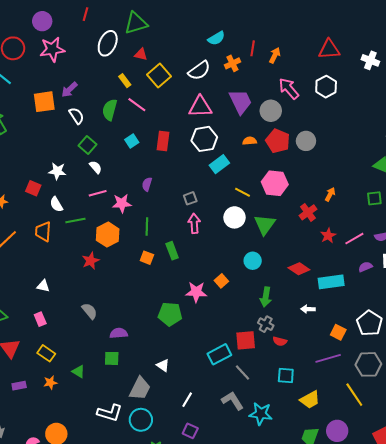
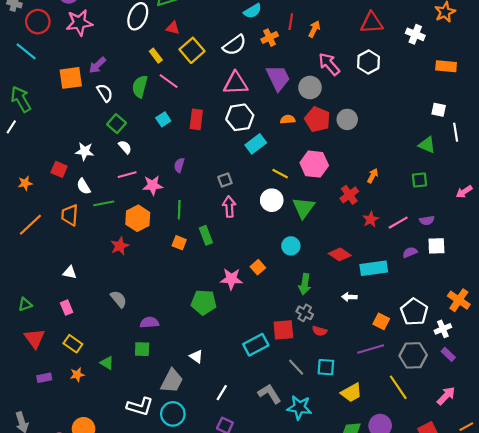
gray line: (243, 372) -> (296, 367), moved

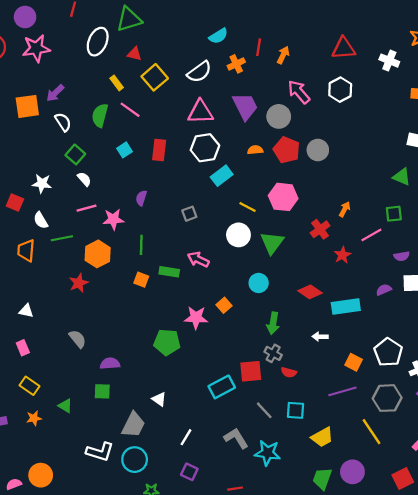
pink arrow: (229, 207) -> (198, 260), moved, turned -60
pink line: (398, 223) -> (371, 235), moved
green rectangle: (206, 235) -> (169, 272), turned -60

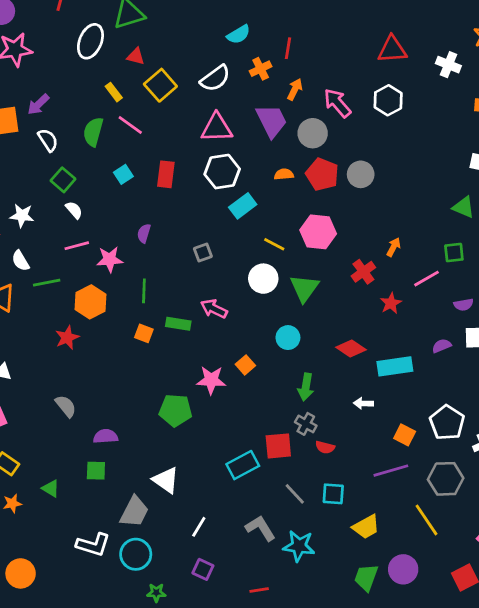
orange arrow: (283, 55) -> (295, 89), moved
white triangle: (159, 399) -> (166, 480), size x1.5

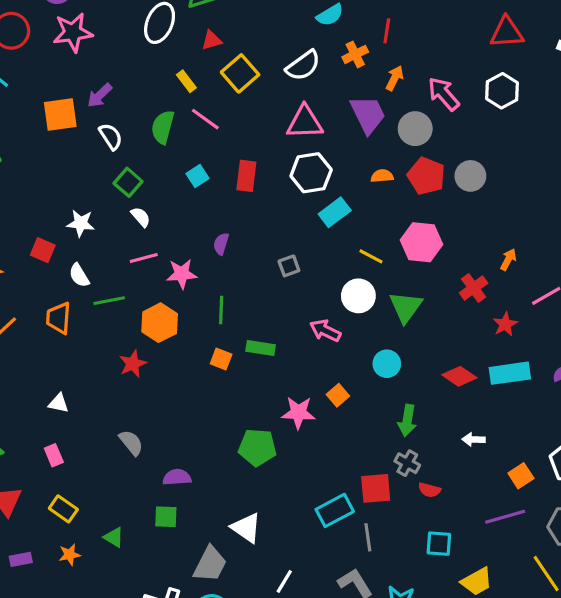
red triangle: (136, 56) -> (212, 40), turned -30
pink arrow: (214, 309) -> (325, 331), moved
cyan rectangle: (395, 366) -> (510, 373), moved
orange square: (405, 435) -> (521, 476), turned 30
gray line: (295, 494) -> (368, 537), moved, turned 35

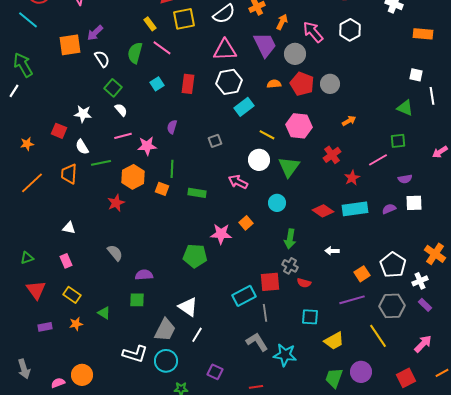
yellow square: (240, 73) -> (184, 19), turned 30
orange arrow: (508, 260) -> (349, 121), moved, turned 32
orange square: (221, 359) -> (162, 189), moved
white line: (284, 581) -> (197, 335), moved

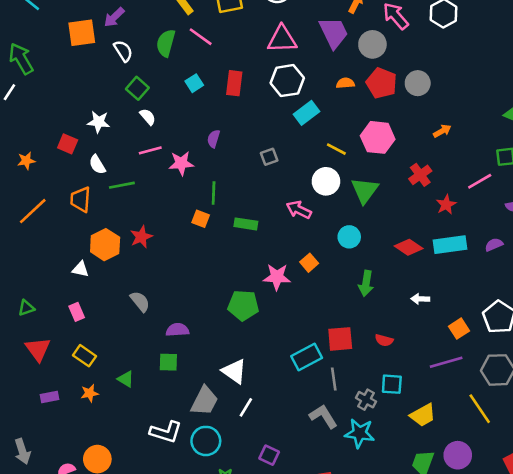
orange hexagon: (133, 177) -> (105, 245), moved
gray cross: (290, 266) -> (366, 400), moved

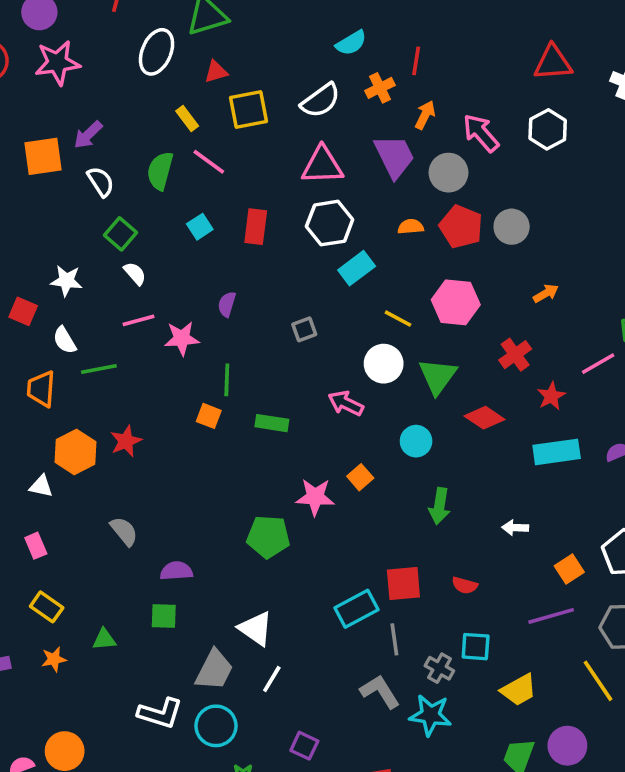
red diamond: (409, 247) -> (485, 418), moved
green triangle: (126, 379) -> (104, 639), turned -36

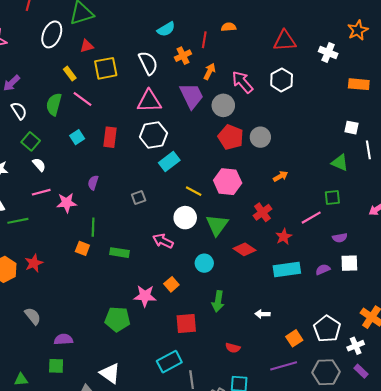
white semicircle: (321, 101) -> (148, 63), turned -80
orange semicircle: (411, 227) -> (229, 27), moved
red square: (403, 584) -> (186, 323), moved

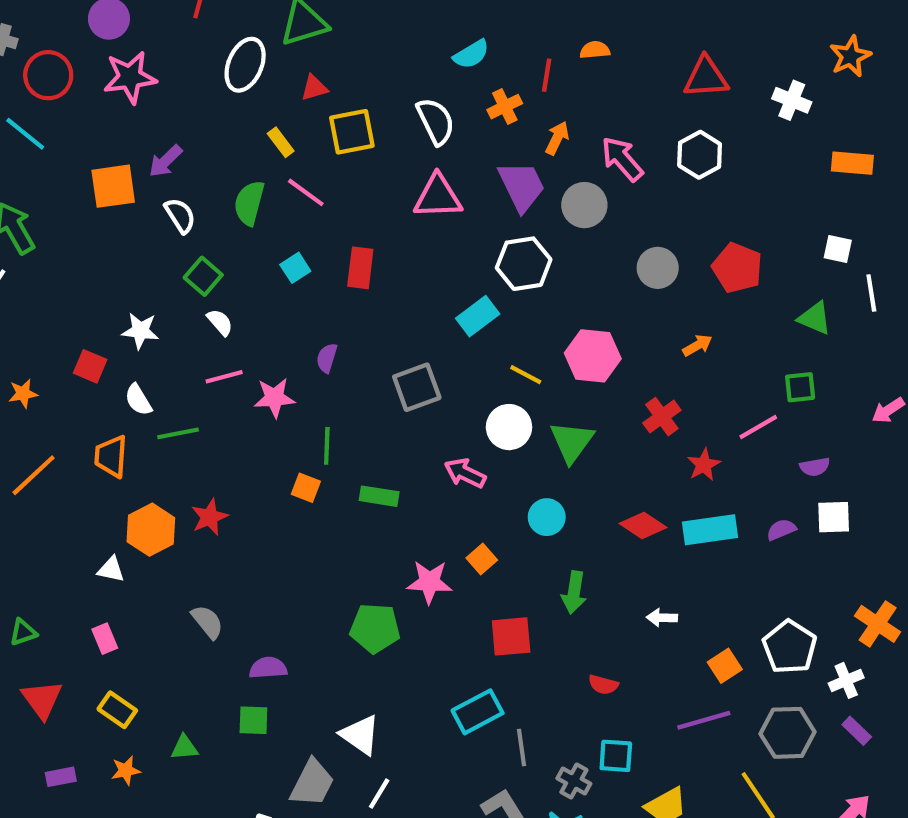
white hexagon: (153, 135) -> (524, 264), moved
red pentagon: (231, 137) -> (737, 268), moved
gray square: (139, 197) -> (417, 387), size x1.6
red diamond: (244, 249) -> (643, 525), moved

